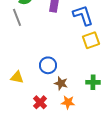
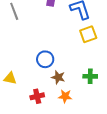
yellow triangle: (17, 77) -> (10, 78), moved
red cross: (40, 102) -> (37, 96), turned 32

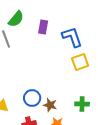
blue circle: (45, 59) -> (32, 98), moved

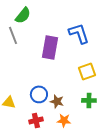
purple rectangle: (43, 27) -> (50, 47), moved, size x1.6
yellow square: (80, 62) -> (87, 71), moved

